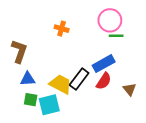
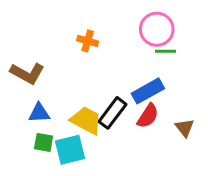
brown L-shape: (19, 51) -> (27, 73), turned 100

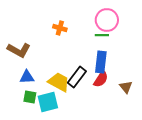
green line: (166, 51) -> (102, 35), moved
blue rectangle: (148, 91) -> (101, 62), turned -55

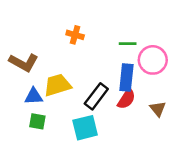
pink circle: (107, 20) -> (153, 60), moved
yellow trapezoid: (59, 82) -> (57, 85), moved, turned -45
cyan square: (48, 102) -> (85, 128), moved

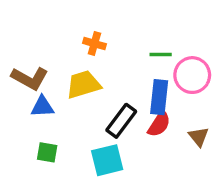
yellow trapezoid: (57, 85) -> (83, 85), moved
blue triangle: (34, 96) -> (42, 107), moved

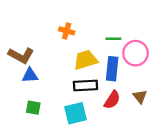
yellow trapezoid: (83, 85) -> (86, 60), moved
black rectangle: (121, 121) -> (86, 85), turned 50
red semicircle: (159, 124) -> (112, 100), moved

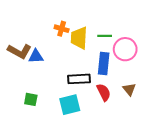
yellow trapezoid: (86, 60) -> (79, 38), moved, turned -70
blue triangle: (30, 75) -> (36, 56), moved
red semicircle: (112, 100) -> (104, 92), turned -60

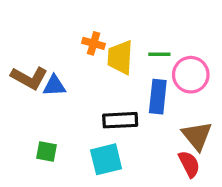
brown triangle: (129, 89) -> (197, 136), size x1.5
red semicircle: (104, 92) -> (189, 164), moved

